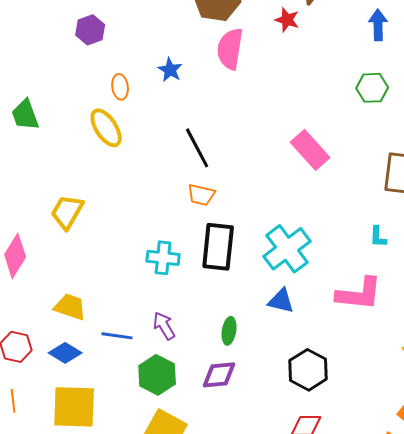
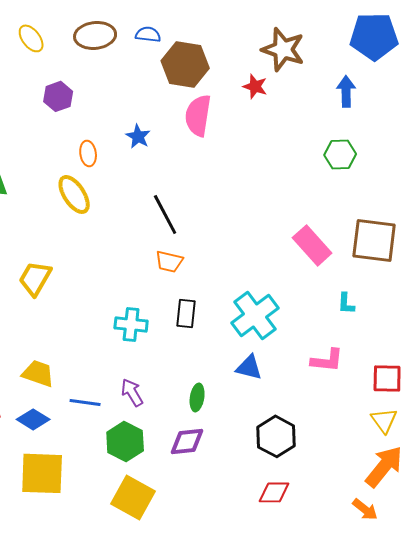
pink rectangle: (310, 150) -> (312, 245), moved
black rectangle: (218, 247) -> (186, 313), size x0.6
pink L-shape: (359, 294) -> (327, 360), size x0.7

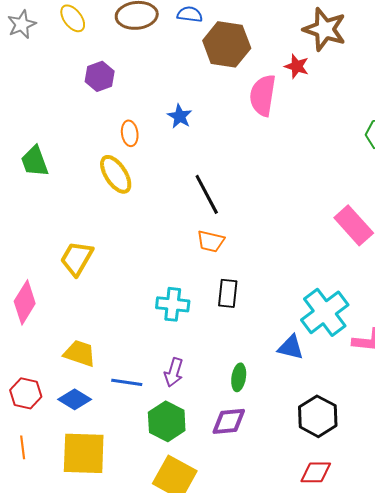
pink semicircle: (198, 115) -> (263, 95), moved
cyan cross: (255, 315) -> (325, 312), moved
purple arrow: (132, 392) -> (174, 372), turned -132

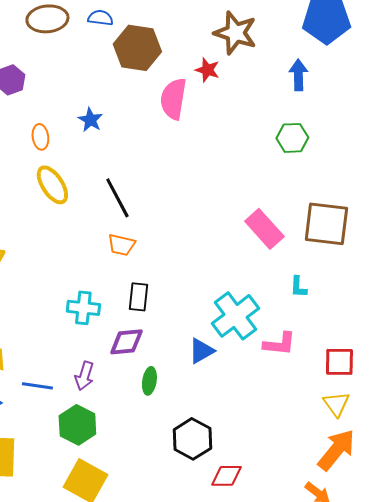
yellow ellipse: (116, 174) -> (52, 185), moved
blue triangle: (291, 347) -> (201, 351), turned -44
black hexagon: (318, 416) -> (192, 439), moved
purple diamond: (229, 421) -> (126, 342), moved

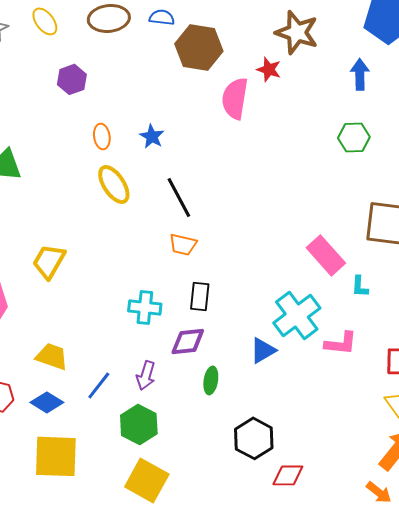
blue star: (90, 120) -> (152, 136), moved
pink rectangle: (264, 229) -> (326, 255), moved
blue line: (37, 386) -> (99, 385), turned -60

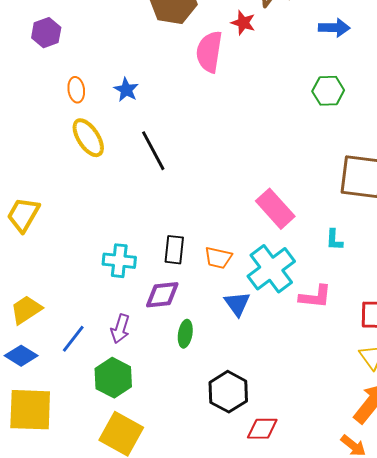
blue arrow: (360, 74) -> (334, 28), turned 92
orange trapezoid: (183, 244) -> (218, 258), moved
pink rectangle: (326, 255) -> (275, 209), moved
blue triangle: (263, 350) -> (237, 304), turned -36
yellow trapezoid: (52, 356) -> (26, 310), turned -52

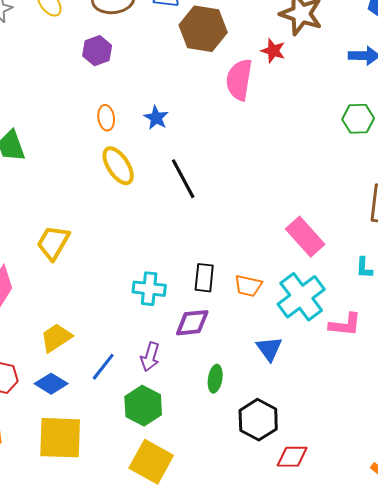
purple hexagon: (46, 33) -> (97, 51), moved
blue triangle: (237, 304) -> (269, 349), moved
green ellipse: (185, 334) -> (215, 379), moved

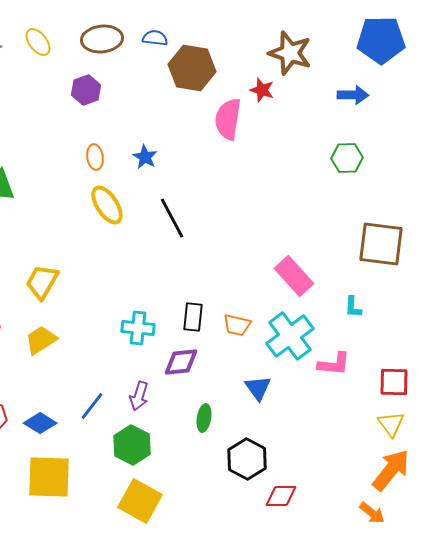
yellow trapezoid: (56, 338) -> (41, 340), moved

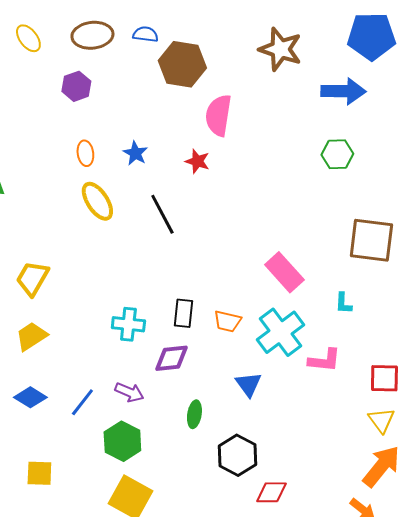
red star: (262, 90) -> (197, 161), moved
blue arrow: (353, 95) -> (343, 91), size x1.4
purple arrow: (139, 396) -> (129, 392), turned -84
blue diamond: (40, 423) -> (30, 397), moved
yellow square: (49, 477) -> (39, 473), size x0.6

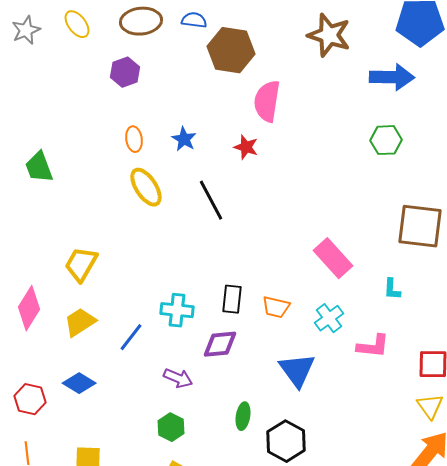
cyan cross: (280, 332) -> (329, 318), size x0.6
blue triangle: (248, 384) -> (297, 370), size x1.4
blue line: (82, 402) -> (131, 337), moved
green ellipse: (194, 414) -> (243, 416), moved
green hexagon: (122, 441) -> (171, 427), size x0.7

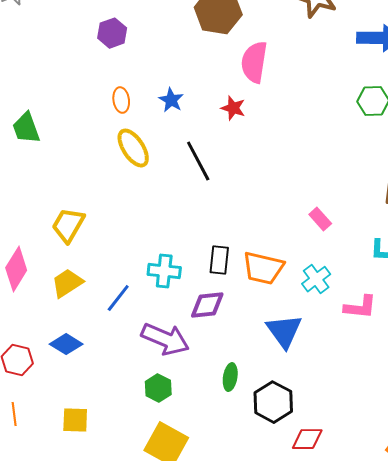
pink rectangle: (333, 258) -> (320, 219), size x0.6
orange trapezoid: (276, 307) -> (263, 268), size x1.5
purple arrow: (178, 378) -> (165, 339), size x1.6

